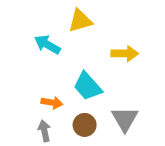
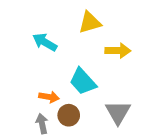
yellow triangle: (80, 21) -> (90, 22), moved
brown circle: (85, 125) -> (69, 115), moved

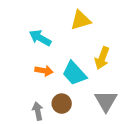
yellow arrow: (118, 51) -> (102, 58), moved, turned 110
orange arrow: (49, 97) -> (44, 71), moved

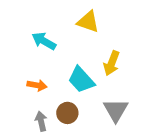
yellow triangle: (81, 20) -> (88, 22), turned 35
orange arrow: (44, 71) -> (37, 85), moved

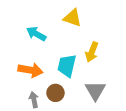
cyan trapezoid: (81, 80) -> (67, 66), turned 55
orange arrow: (37, 85) -> (30, 70), size x1.5

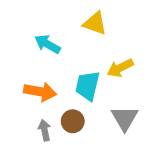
yellow arrow: (92, 52) -> (120, 68), turned 42

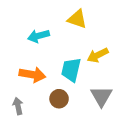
cyan arrow: (47, 44) -> (38, 36), turned -45
gray arrow: (45, 130) -> (18, 106), moved

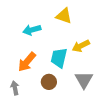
orange arrow: (32, 75) -> (27, 62), turned 120

